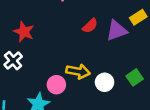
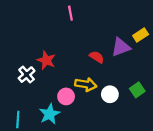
red semicircle: (90, 26) -> (97, 57), moved, turned -104
red star: (24, 32) -> (46, 60), moved

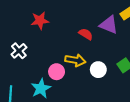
purple triangle: (121, 47) -> (109, 25), turned 42
red star: (46, 60) -> (40, 21), moved, turned -30

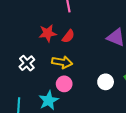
red semicircle: (86, 34) -> (68, 36), moved, turned 96
yellow arrow: (75, 60) -> (62, 62), moved

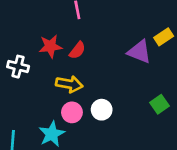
white cross: (27, 63) -> (18, 67), moved, turned -35
white circle: (106, 82) -> (102, 110), moved

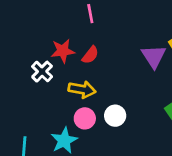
purple triangle: (139, 52) -> (154, 56), turned 35
white cross: (18, 67) -> (42, 72), moved, turned 30

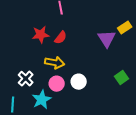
white cross: (42, 72) -> (26, 79), moved

